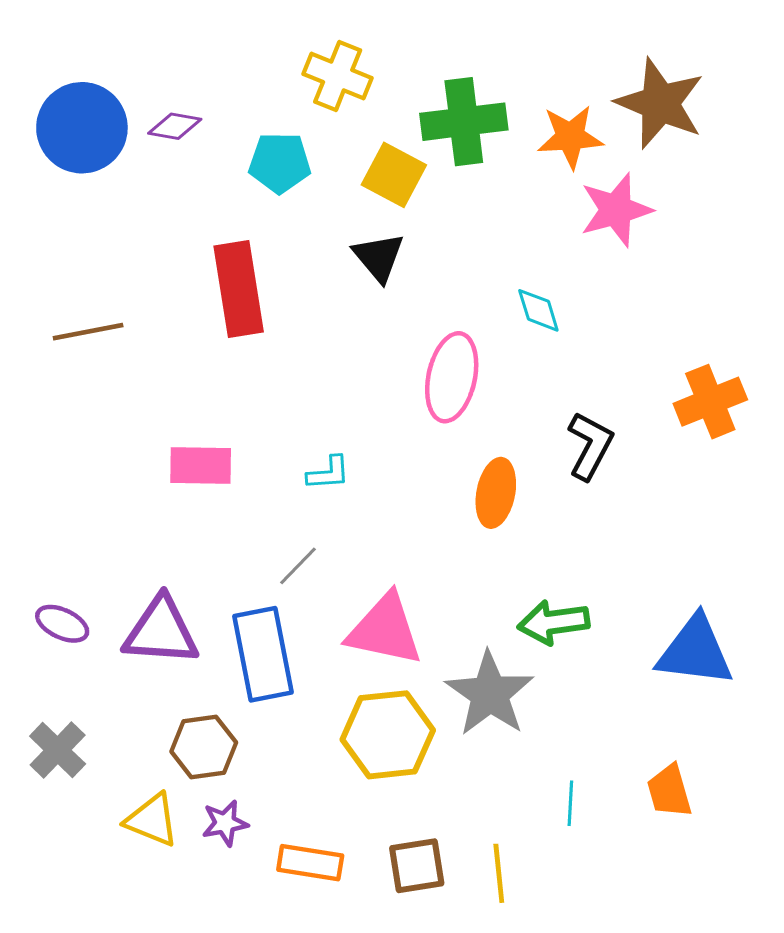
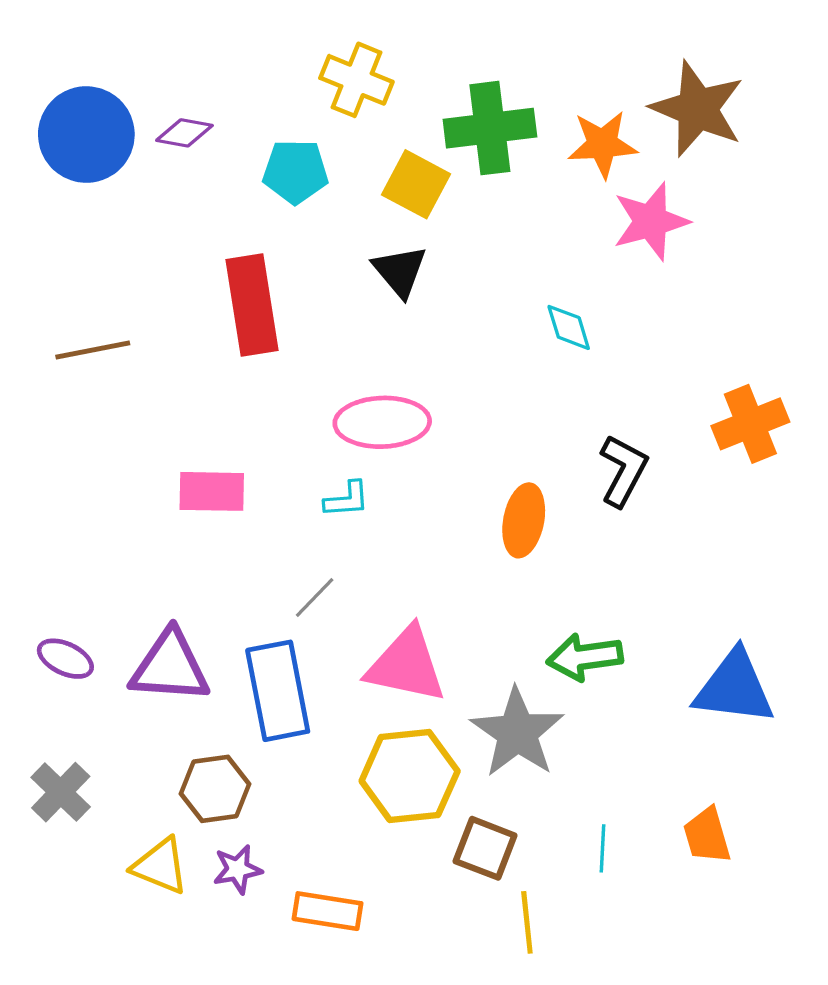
pink ellipse: (452, 377) -> (382, 422), moved, turned 76
brown square: (417, 866) -> (485, 848), moved, turned 30

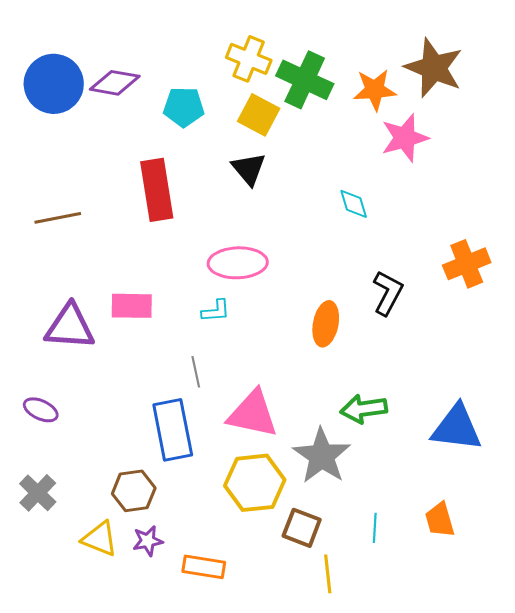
yellow cross: (356, 80) -> (249, 59), moved
green cross: (490, 128) -> (305, 80), turned 32
purple diamond: (184, 133) -> (115, 83), size x1.4
gray line: (315, 598) -> (196, 372), turned -56
purple triangle: (170, 667) -> (70, 327), moved

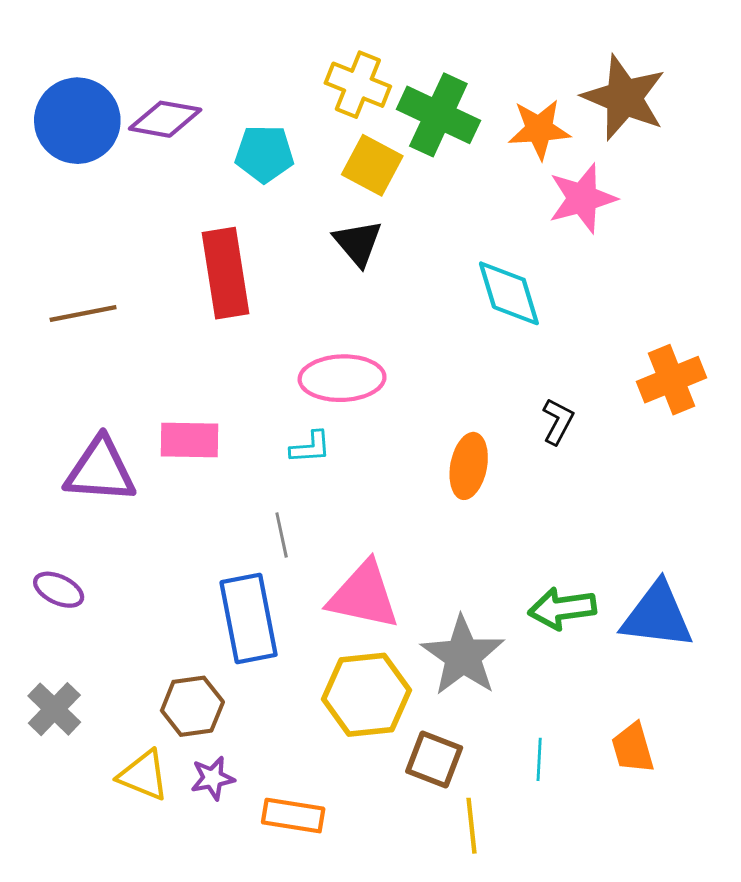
cyan diamond: (354, 204) -> (509, 293), size x1.6
black L-shape: (388, 293) -> (558, 421), size x0.7
green arrow: (364, 409) -> (562, 608), moved

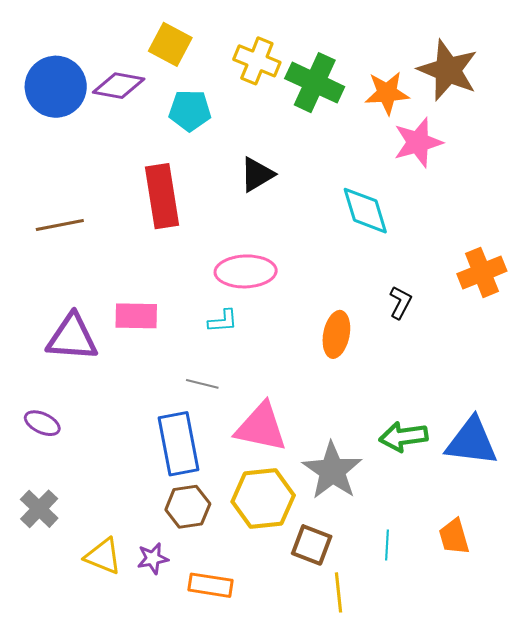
yellow square: (372, 165) -> (170, 44), moved
black triangle: (358, 243) -> (257, 174), turned 39
gray line: (282, 535) -> (202, 384), turned -64
brown hexagon: (192, 706) -> (188, 507), moved

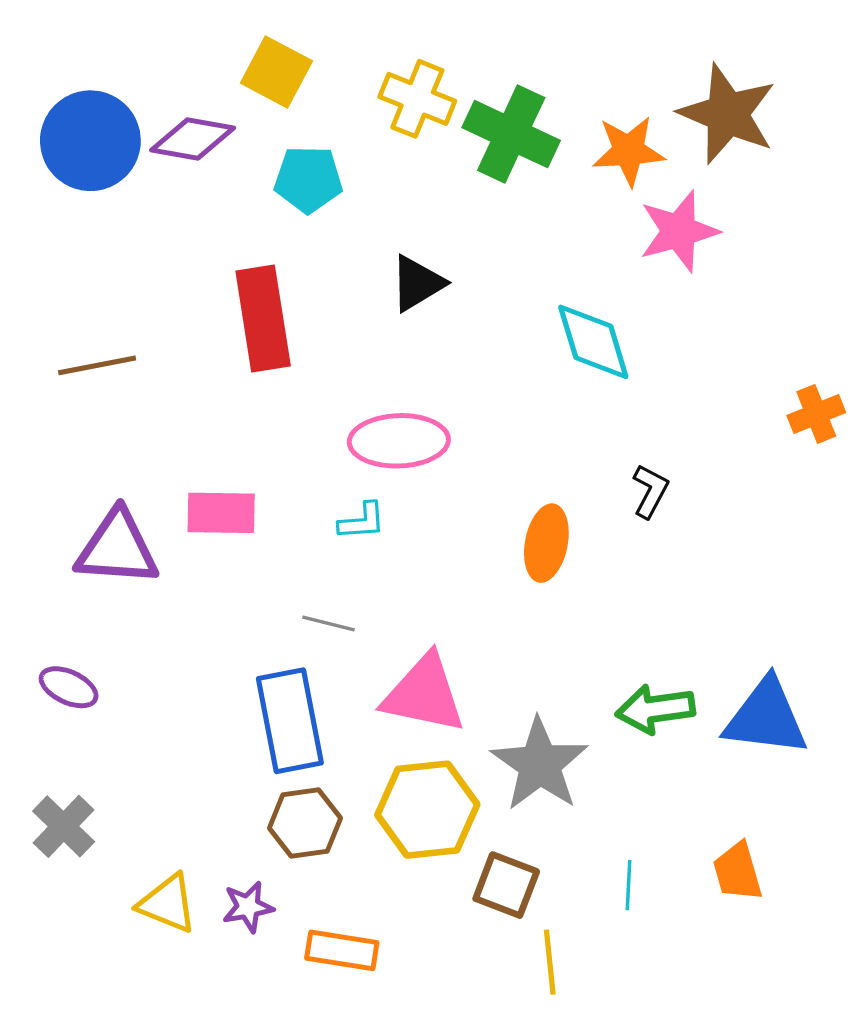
orange cross: (482, 272) -> (816, 414), moved, size x0.7

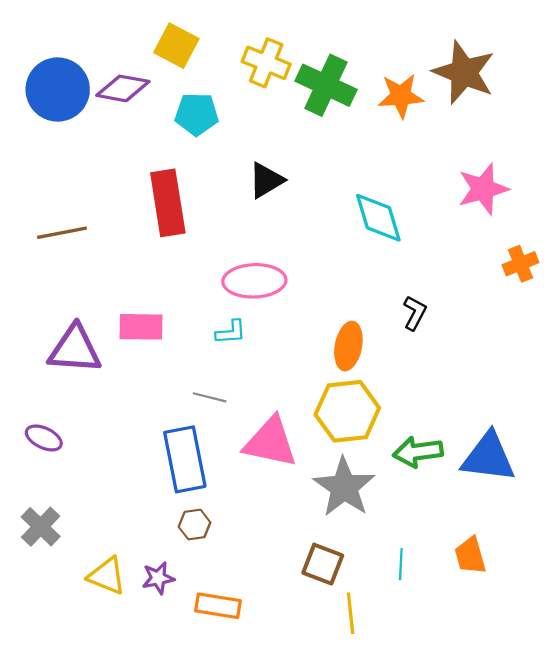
pink star: (679, 231) -> (483, 189), moved
yellow hexagon: (427, 810) -> (347, 411), moved
brown hexagon: (305, 823) -> (194, 525), size x0.7

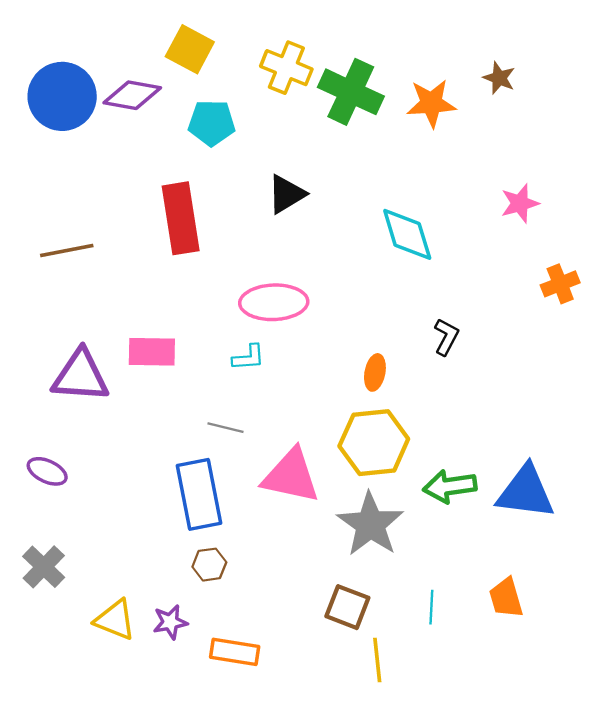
brown star: (464, 72) -> (499, 78), size x0.5
pink star: (483, 189) -> (520, 203), size x0.7
orange ellipse: (348, 346) -> (375, 372), size x0.7

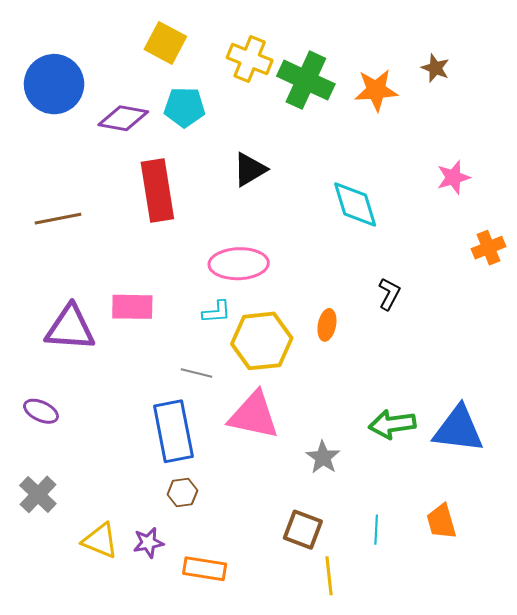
purple diamond: (132, 95) -> (123, 118), moved
yellow hexagon: (374, 443) -> (262, 341), moved
gray star: (370, 524) -> (323, 457), size x0.6

